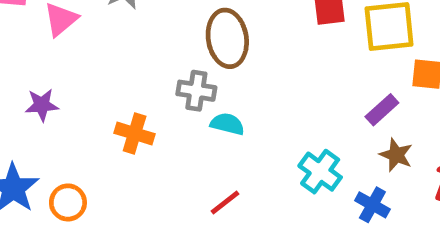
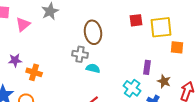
purple rectangle: (382, 110) -> (147, 67), moved, turned -40
orange cross: (135, 134) -> (34, 72), moved

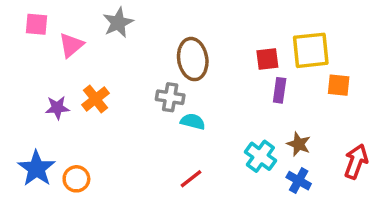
red square: (136, 20) -> (267, 59), moved
purple rectangle: (147, 67) -> (280, 90), moved
orange cross: (34, 72) -> (95, 99), moved, turned 35
brown star: (164, 81) -> (299, 144), moved

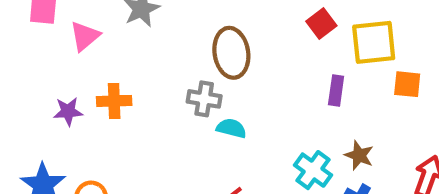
red square: (267, 59) -> (321, 24), moved, turned -30
orange cross: (95, 99) -> (114, 101), turned 36

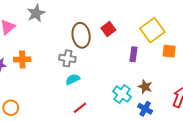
red square: (321, 24) -> (108, 29), moved
yellow square: (374, 42) -> (152, 30), turned -30
cyan semicircle: (231, 128) -> (73, 79), moved, turned -40

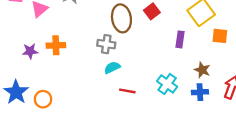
brown star: (145, 87) -> (202, 70), moved
red line: (80, 108) -> (127, 91), moved, turned 48
blue cross: (145, 109) -> (200, 92), moved, turned -32

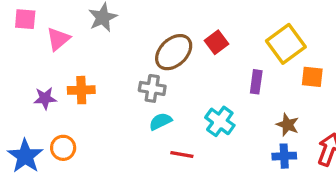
brown ellipse: (121, 18) -> (174, 52), turned 56
cyan cross: (167, 84) -> (220, 121), moved
orange circle: (43, 99) -> (63, 148), moved

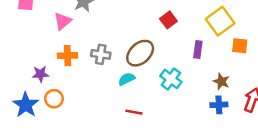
pink triangle: (58, 39) -> (63, 21), moved
brown ellipse: (174, 52) -> (140, 53), moved
gray cross: (152, 88) -> (101, 54), moved
purple star: (45, 98) -> (40, 74), moved
red line: (182, 154) -> (134, 112), moved

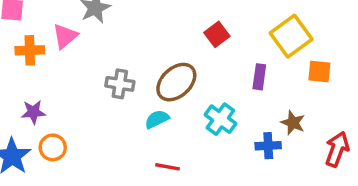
orange cross: (68, 56) -> (30, 50), moved
blue cross: (219, 105) -> (268, 146), moved

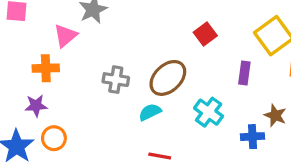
orange cross: (30, 50) -> (46, 68), moved

